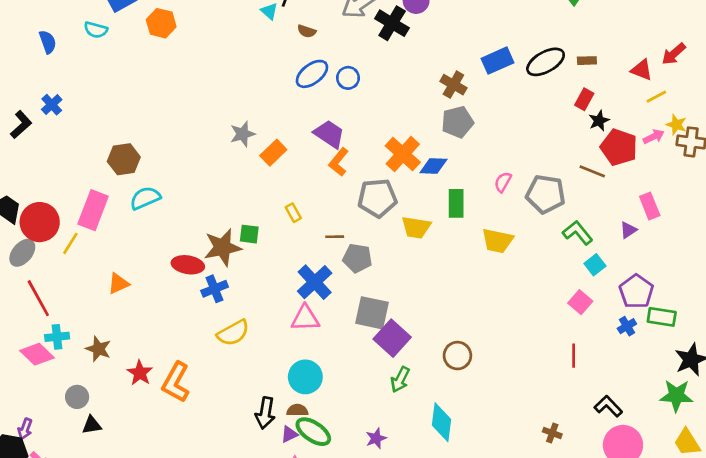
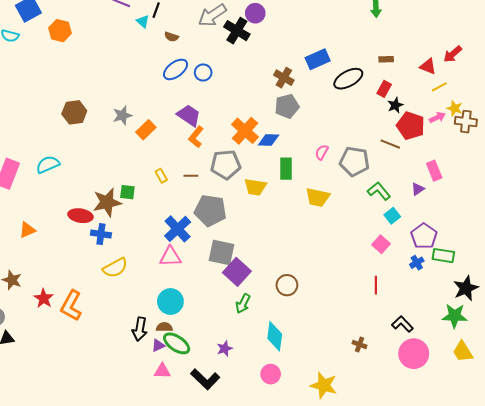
black ellipse: (546, 62) -> (348, 79), moved
brown hexagon: (124, 159) -> (74, 112), moved
brown line: (335, 237) -> (191, 176), moved
gray pentagon: (357, 258) -> (210, 211), size x1.4
blue cross: (215, 289) -> (101, 234), turned 30

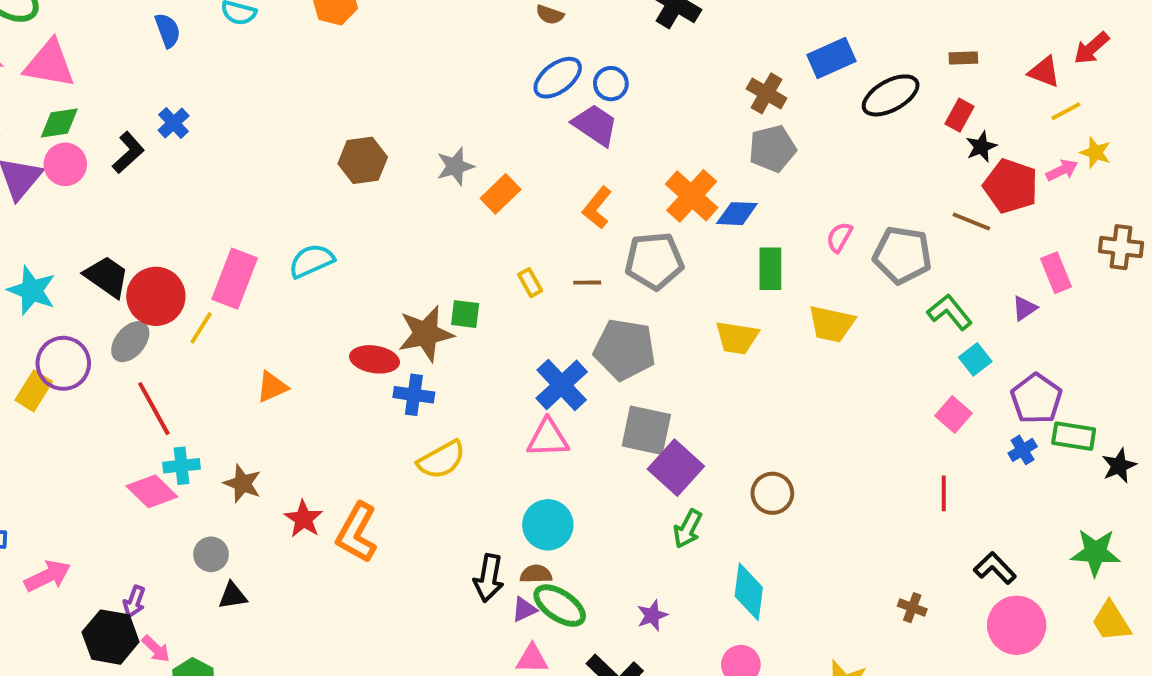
purple trapezoid: (189, 115) -> (595, 125), moved
brown cross: (466, 122) -> (1121, 247), moved
yellow trapezoid: (255, 187) -> (737, 338), moved
black star: (466, 288) -> (1119, 466), moved, size x0.7

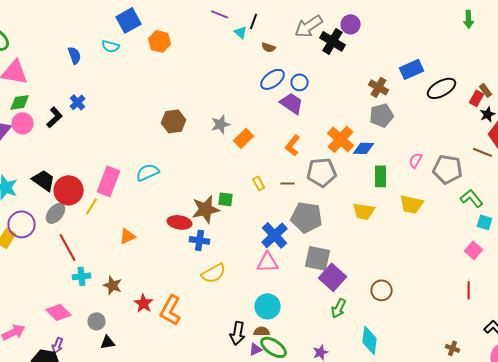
brown rectangle: (963, 58) -> (486, 90), moved, turned 56
cyan square: (975, 359) -> (485, 222), turned -35
pink diamond: (152, 491) -> (59, 312), moved

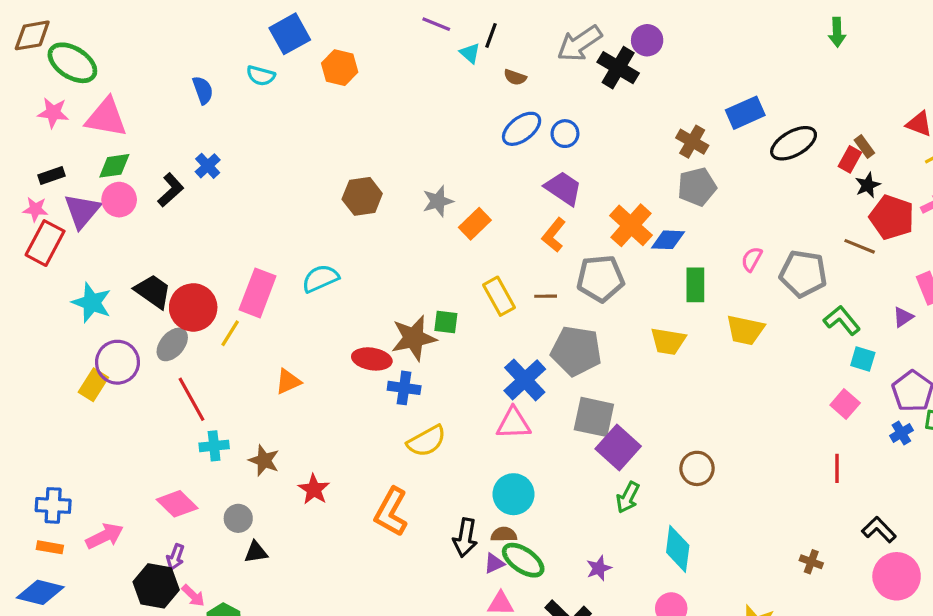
purple trapezoid: (292, 103) -> (563, 188), moved
yellow rectangle: (259, 183) -> (499, 296), size x1.6
orange L-shape: (171, 310) -> (391, 512), moved

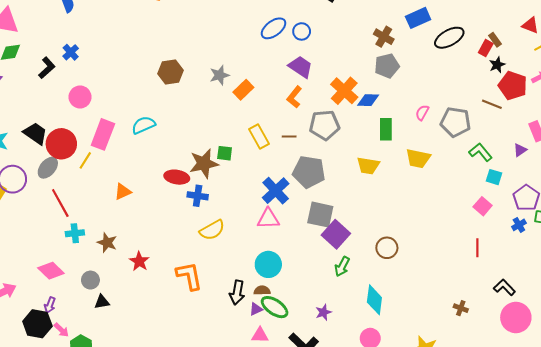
pink circle: (119, 200) -> (80, 97), moved
orange L-shape: (391, 512) -> (189, 276), turned 140

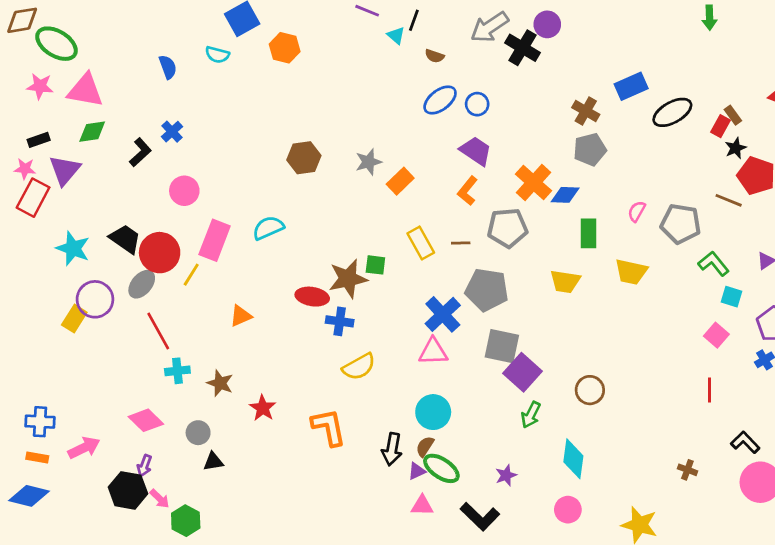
brown semicircle: (262, 290) -> (425, 446), turned -56

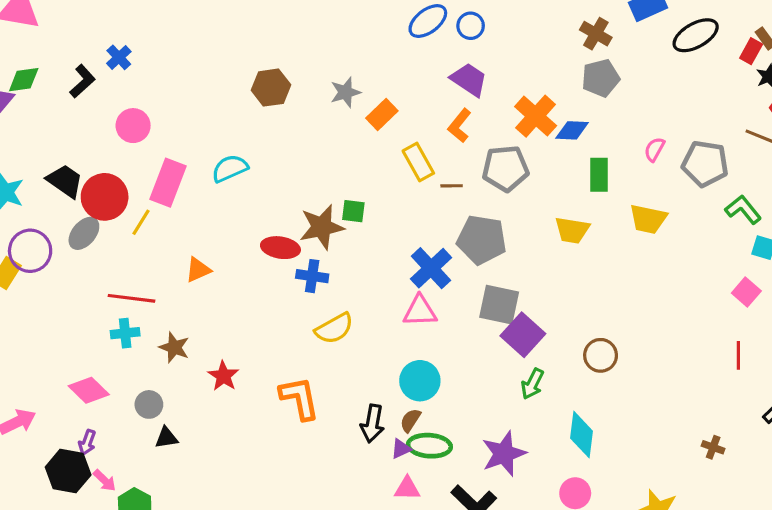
green diamond: (92, 132) -> (24, 80), moved
yellow rectangle: (421, 243) -> (418, 162), moved
red line: (158, 331) -> (131, 298), moved, turned -54
green ellipse: (441, 468) -> (429, 446), turned -30
purple star: (506, 475) -> (504, 454), size x1.8

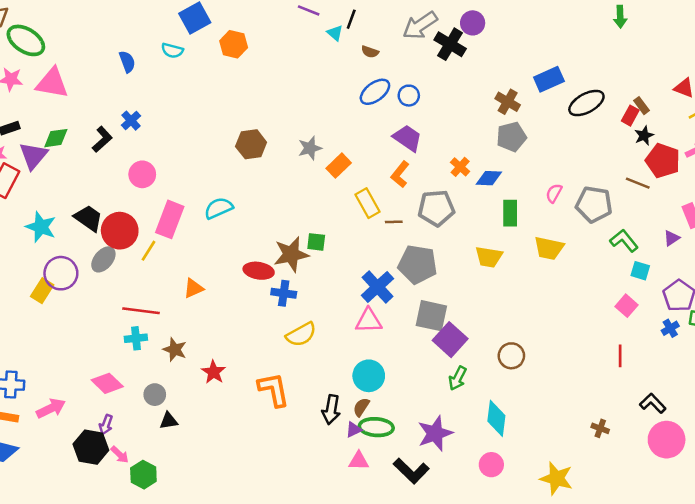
orange cross: (536, 116) -> (460, 167), size x0.6

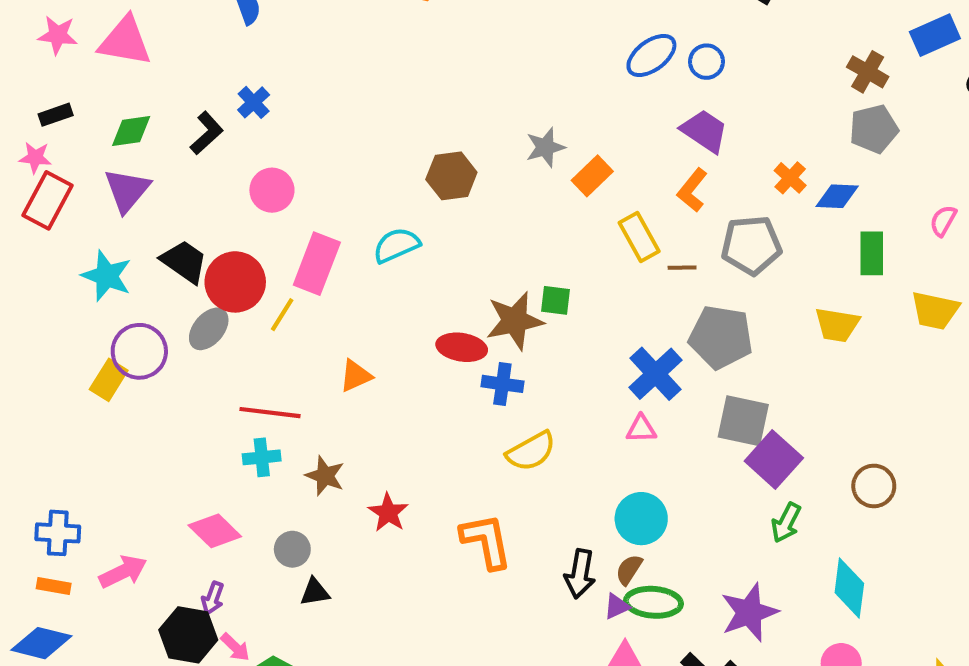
brown hexagon: (251, 144) -> (451, 176), moved
purple triangle: (33, 156) -> (127, 190), moved
pink triangle: (369, 321) -> (641, 429), size x0.7

